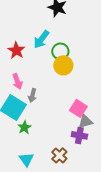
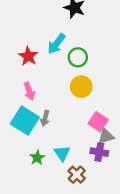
yellow circle: (63, 65) -> (81, 87), moved
gray arrow: (32, 95) -> (45, 118), moved
green star: (24, 127) -> (37, 158), moved
cyan triangle: (26, 159) -> (62, 153), moved

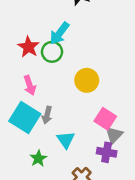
green circle: (78, 57) -> (52, 52), moved
gray triangle: (106, 136) -> (114, 135), turned -30
cyan triangle: (62, 153) -> (66, 140), moved

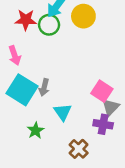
red star: (28, 47) -> (26, 20), turned -30
yellow circle: (87, 80) -> (83, 16), moved
pink arrow: (30, 85) -> (15, 55), moved

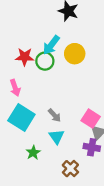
gray arrow: (44, 87) -> (54, 115), moved, turned -56

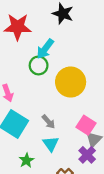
yellow circle: (75, 54) -> (71, 82), moved, size x1.4
red star: (25, 57) -> (18, 27), moved, size x1.4
purple cross: (92, 147) -> (87, 155), turned 35

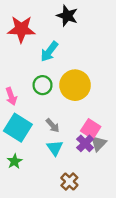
green circle: (39, 65) -> (43, 85), moved
purple cross: (87, 155) -> (85, 143), moved
green star: (26, 160) -> (15, 161), moved

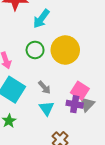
purple cross: (85, 143) -> (75, 104), turned -35

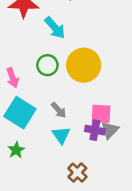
cyan arrow: (41, 19) -> (55, 28), turned -78
pink square: (80, 91) -> (101, 114), turned -30

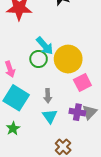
cyan arrow: (55, 28) -> (45, 46), moved
gray arrow: (59, 110) -> (48, 96), turned 40
pink square: (101, 114) -> (82, 82), moved, turned -30

